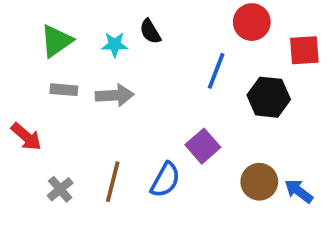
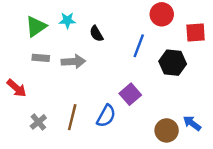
black semicircle: (150, 31) -> (96, 34), moved
cyan star: (115, 45) -> (67, 20), moved
brown circle: (259, 182) -> (167, 130), moved

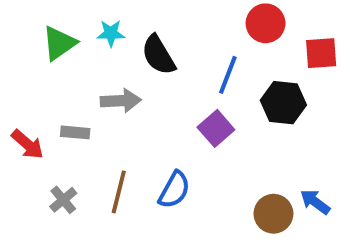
black semicircle: (96, 34) -> (158, 55), size x1.5
gray rectangle: (41, 58) -> (75, 132), moved
purple square: (130, 94) -> (216, 128), moved

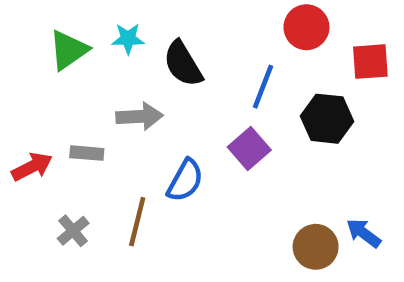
red arrow: (28, 144) -> (32, 167), turned -68
blue semicircle: (174, 190) -> (185, 180), moved

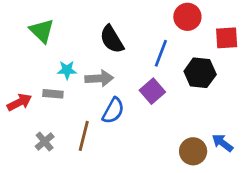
cyan star: (128, 39) -> (67, 70), moved
green triangle: (69, 50) -> (42, 31), turned -40
gray arrow: (139, 116) -> (99, 78), moved

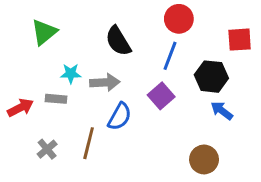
red circle: (187, 17) -> (179, 19), moved
green triangle: (42, 31) -> (44, 32), turned 36
blue arrow: (222, 143) -> (222, 111), moved

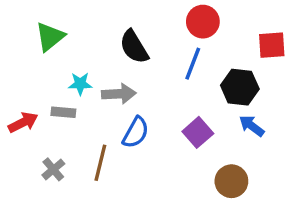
purple square: (161, 96) -> (198, 132), moved

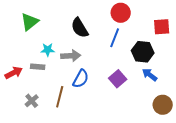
brown circle: (231, 181) -> (163, 105), moved

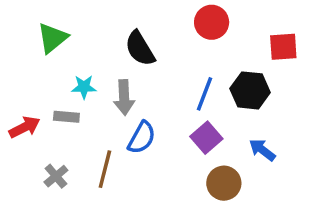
blue line: (115, 38) -> (205, 94), moved
gray arrow: (71, 56) -> (124, 97), turned 90
blue arrow: (150, 75) -> (262, 150), moved
brown circle: (163, 105) -> (224, 183), moved

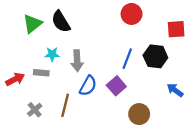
black semicircle: (140, 48) -> (61, 22), moved
purple square: (206, 138) -> (116, 86), moved
blue arrow: (262, 150) -> (175, 90), moved

